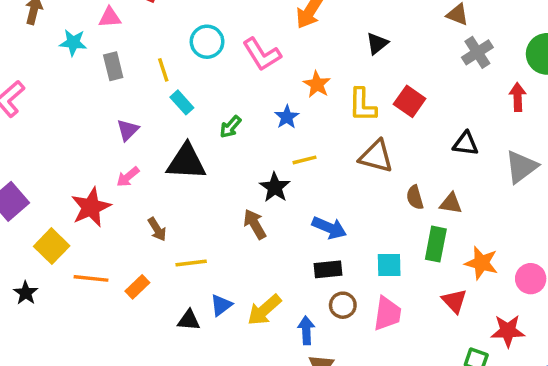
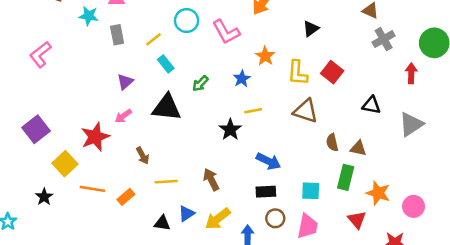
yellow line: (163, 70) -> (153, 39), turned 66
brown arrow: (255, 224) -> (211, 180), moved

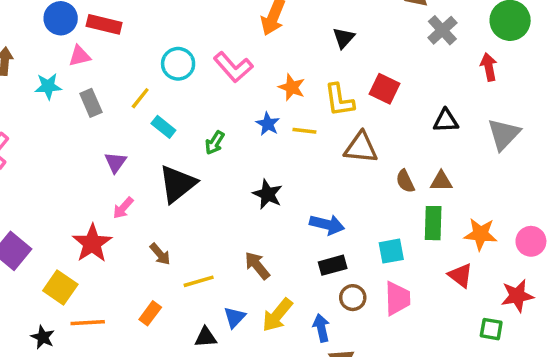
black triangle: (167, 107) -> (177, 184), turned -32
yellow line: (253, 111) -> (304, 131), moved, turned 30
orange line: (92, 189) -> (88, 323), moved

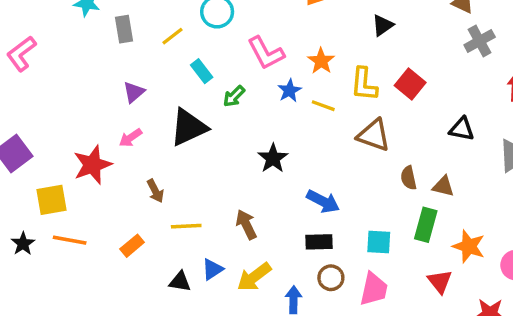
pink L-shape: (233, 67) -> (266, 53), moved
cyan rectangle: (163, 127) -> (202, 71), moved
yellow square: (60, 288) -> (52, 200), turned 32

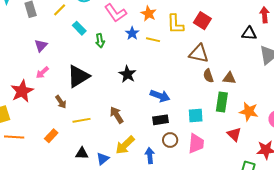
green arrow: (234, 96) -> (100, 41), turned -48
black triangle: (188, 127) -> (78, 76), moved
black triangle: (462, 129) -> (249, 34), moved
brown triangle: (374, 135) -> (199, 54), moved
blue triangle: (212, 269) -> (103, 159), moved

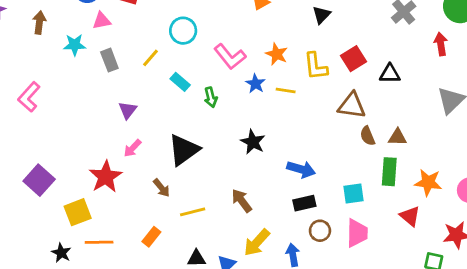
red square: (202, 21) -> (354, 59), turned 30
black triangle: (249, 34) -> (390, 74), moved

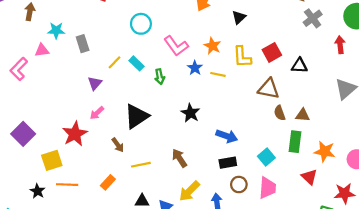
black triangle: (321, 15) -> (239, 17), moved
pink triangle: (102, 21) -> (42, 50), moved
yellow line: (150, 58) -> (115, 62), moved
cyan square: (353, 193) -> (266, 157), turned -35

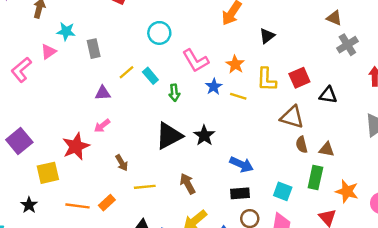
pink triangle: (42, 50) -> (48, 52), turned -32
purple triangle: (95, 83) -> (103, 93), turned 40
black triangle: (137, 116) -> (169, 136), moved
cyan square: (266, 157) -> (283, 191), turned -35
orange line: (67, 185) -> (77, 206), moved

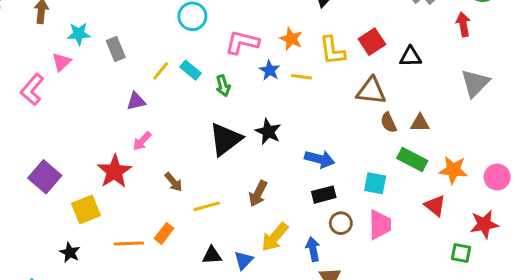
pink L-shape: (196, 61) -> (242, 42), turned 144
green rectangle: (315, 178) -> (412, 160), turned -65
brown arrow: (188, 184) -> (258, 194), turned -115

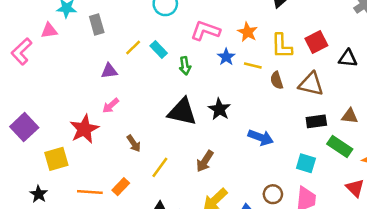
pink triangle: (61, 62) -> (49, 31), turned 30
brown semicircle: (389, 123) -> (277, 80), moved
black triangle: (226, 139) -> (182, 112), turned 44
black rectangle: (324, 195) -> (316, 121), moved
yellow line: (207, 206) -> (160, 167), turned -45

